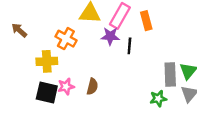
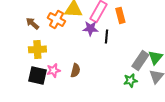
brown arrow: (19, 30) -> (32, 23), moved
orange cross: (66, 39) -> (56, 19), moved
gray rectangle: (170, 75) -> (140, 60), turned 36

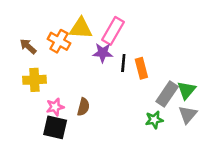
orange rectangle: (120, 15) -> (141, 68), moved
black square: (37, 75) -> (55, 127), moved

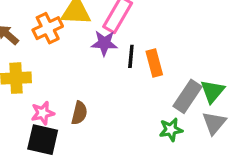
orange cross: (59, 41) -> (48, 28), turned 35

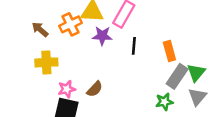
purple star: (104, 43) -> (102, 36), moved
orange rectangle: (154, 63) -> (169, 51), moved
brown semicircle: (79, 113) -> (95, 89), turned 30

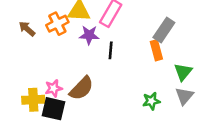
black line: (134, 46) -> (111, 50), moved
yellow cross: (46, 62) -> (33, 100), moved
gray rectangle: (177, 76) -> (164, 30), moved
brown semicircle: (95, 89) -> (82, 88), size x1.5

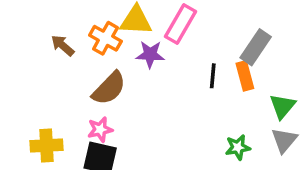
orange cross: (57, 24) -> (105, 38), turned -35
black line: (111, 50) -> (213, 76), moved
brown semicircle: (82, 88) -> (109, 88), moved
yellow cross: (33, 100) -> (46, 146), moved

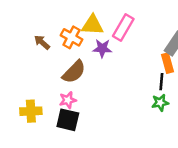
black line: (213, 76) -> (161, 82), moved
green star: (238, 147) -> (160, 103), moved

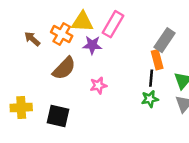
pink star: (68, 100) -> (98, 85), moved

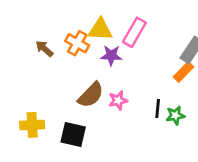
orange rectangle: (157, 60) -> (183, 72), turned 60
brown semicircle: (64, 68) -> (91, 95), moved
black line: (151, 78) -> (158, 109), moved

